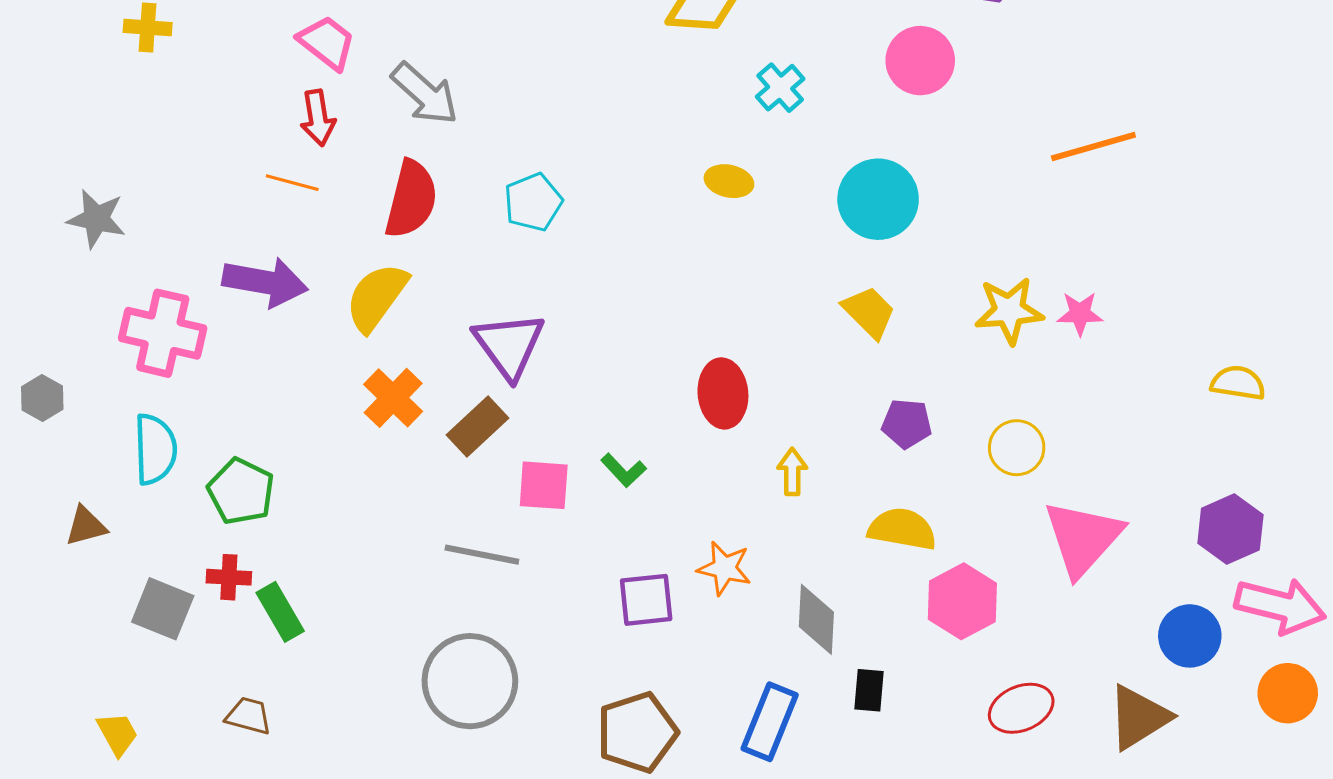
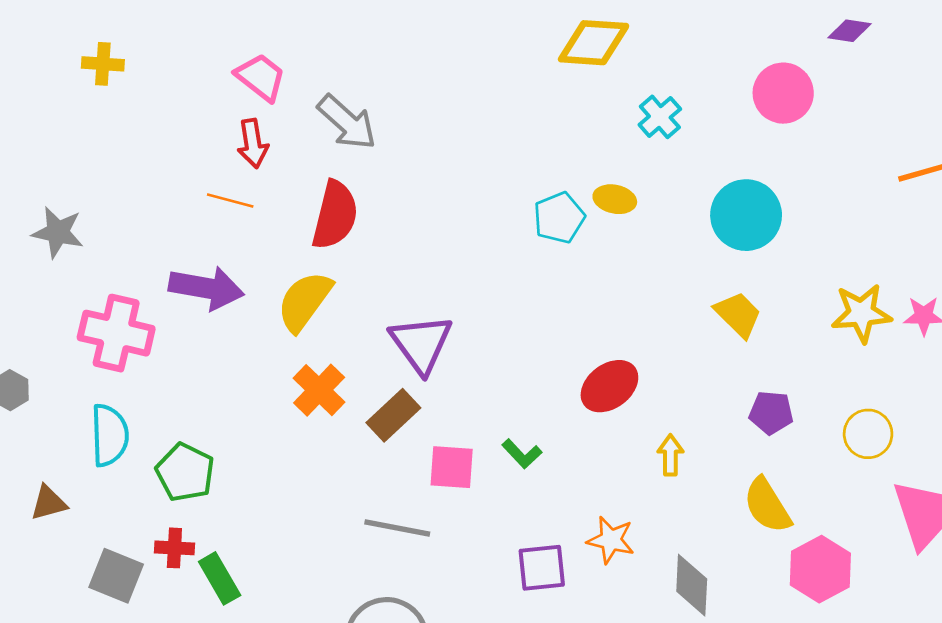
cyan pentagon: (533, 202) -> (559, 218), moved
red ellipse: (723, 393) -> (609, 386), turned 58
yellow semicircle: (902, 529) -> (767, 505), turned -132

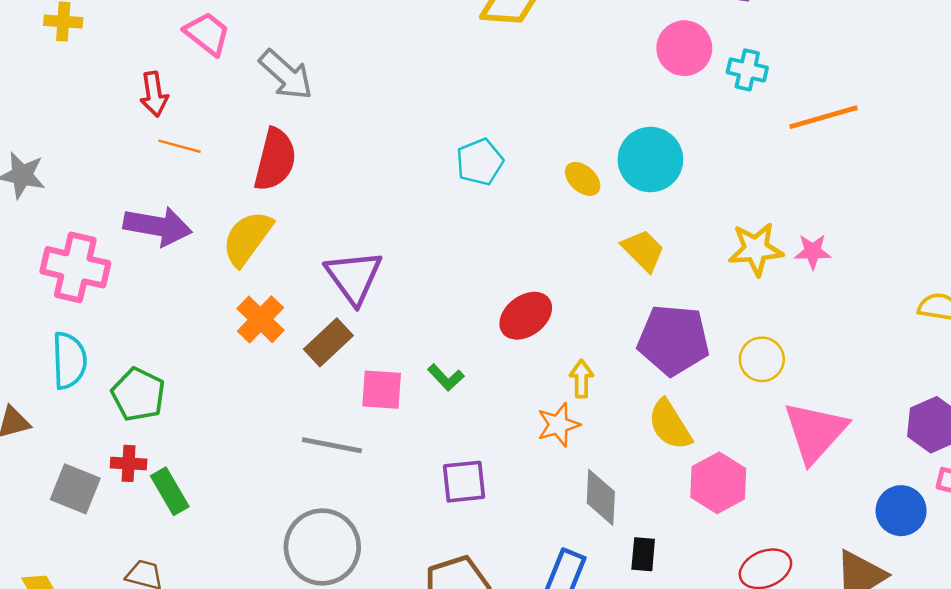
cyan cross: (660, 117) -> (747, 70), moved, turned -36
red arrow: (253, 143) -> (154, 94), moved
yellow ellipse: (615, 199) -> (583, 179), moved, turned 30
purple pentagon: (771, 413) -> (673, 340), size x1.8
orange star: (611, 540) -> (558, 425), moved, turned -30

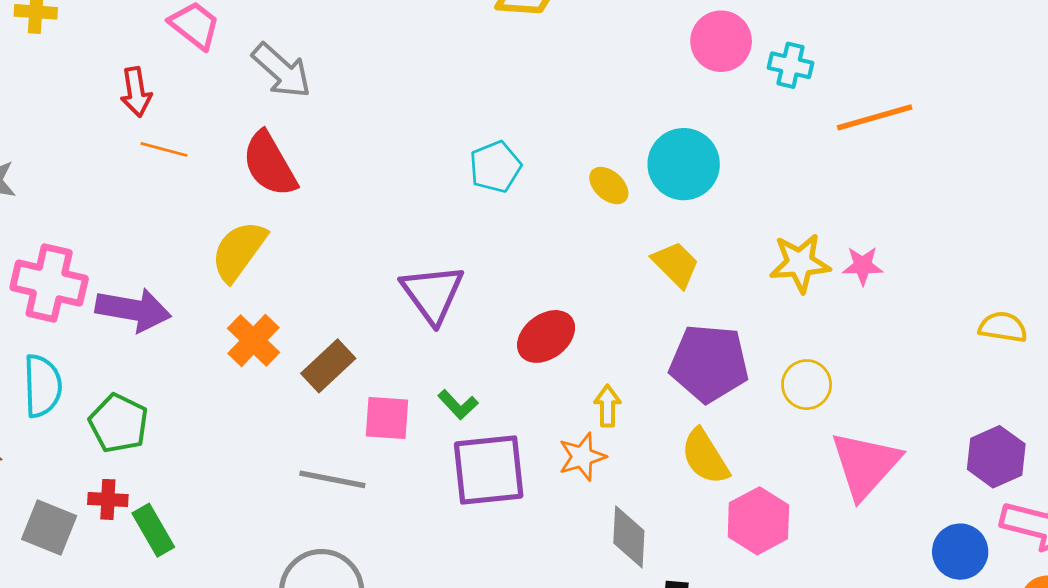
red semicircle: (275, 160) -> (270, 164), turned 136
purple arrow: (158, 226) -> (133, 310), moved
purple triangle: (354, 277) -> (432, 294), moved
purple square: (464, 482) -> (489, 470), moved, size x1.5

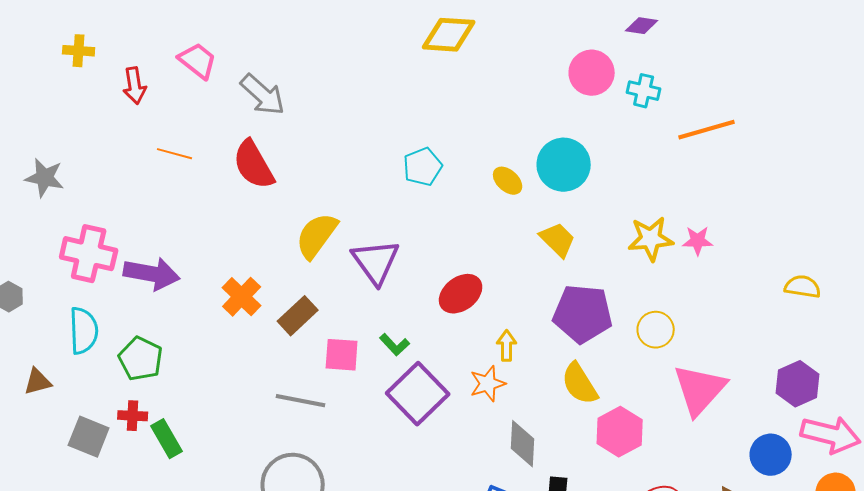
red arrow: (136, 92) -> (135, 86), moved
yellow semicircle: (239, 251) -> (317, 236), moved
purple square: (489, 470) -> (418, 394), turned -38

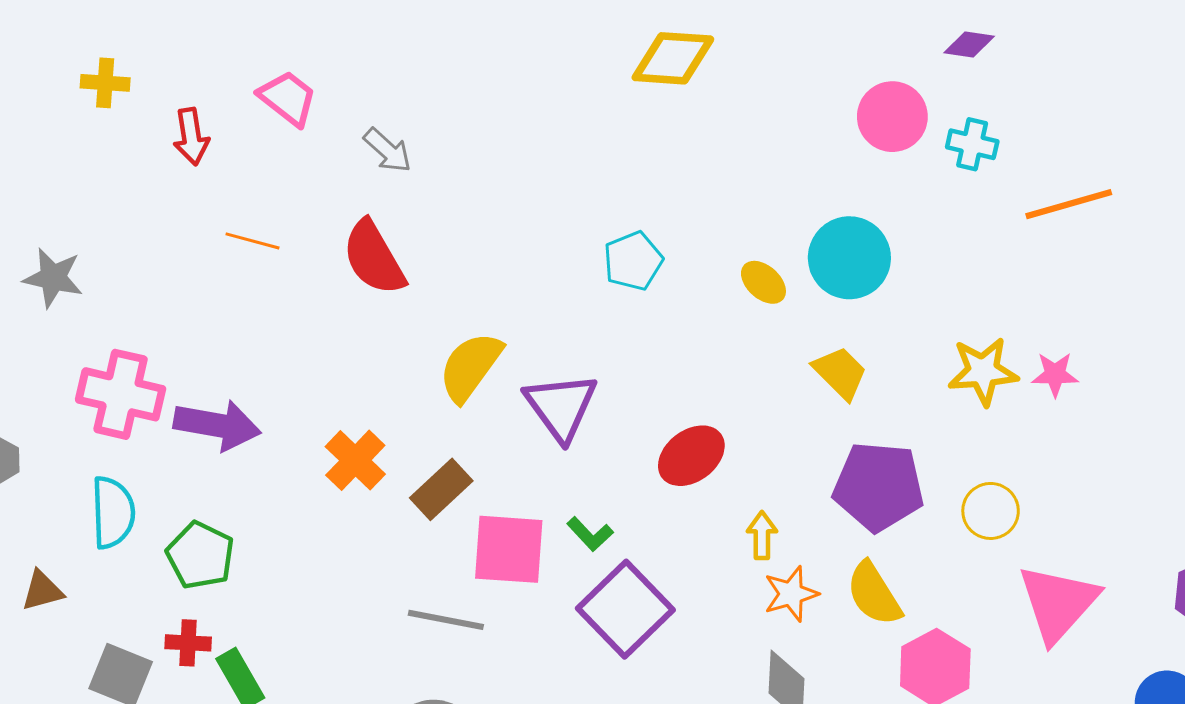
gray arrow: (263, 95) -> (388, 150), size x0.7
pink square: (342, 355) -> (509, 549), size x1.4
orange star: (488, 384) -> (791, 594), moved

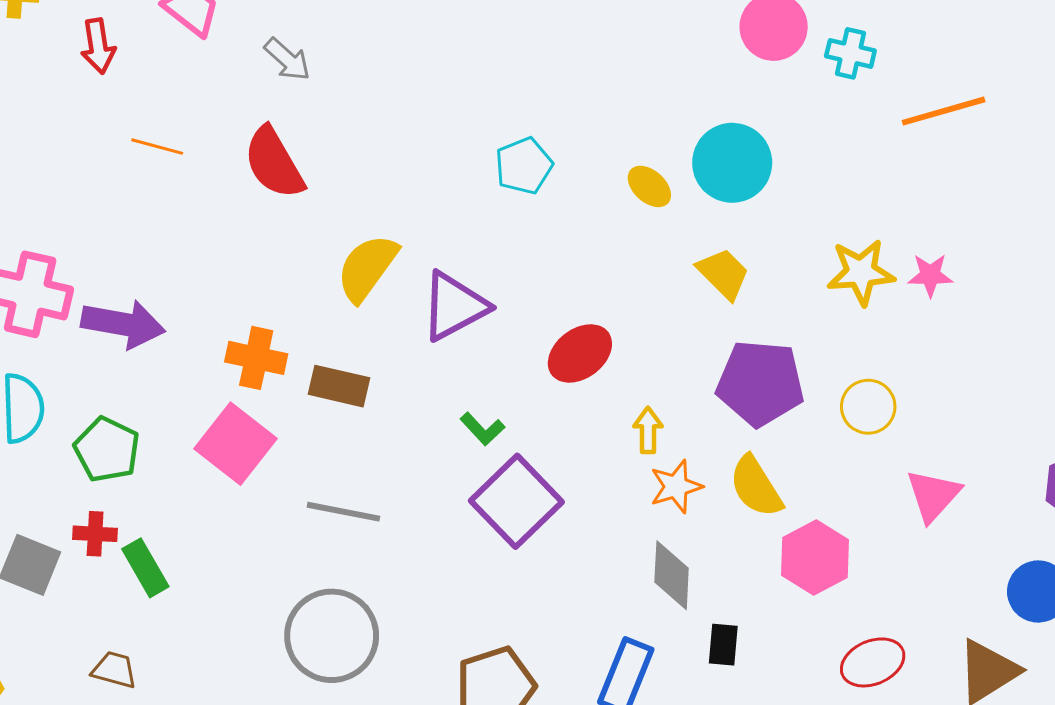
purple triangle: (561, 407) -> (454, 306), turned 38
orange cross: (355, 460) -> (256, 358), turned -32
brown rectangle: (441, 489) -> (339, 386), turned 56
pink square: (509, 549) -> (236, 444), moved, turned 34
pink triangle: (1058, 603) -> (933, 495), size x0.7

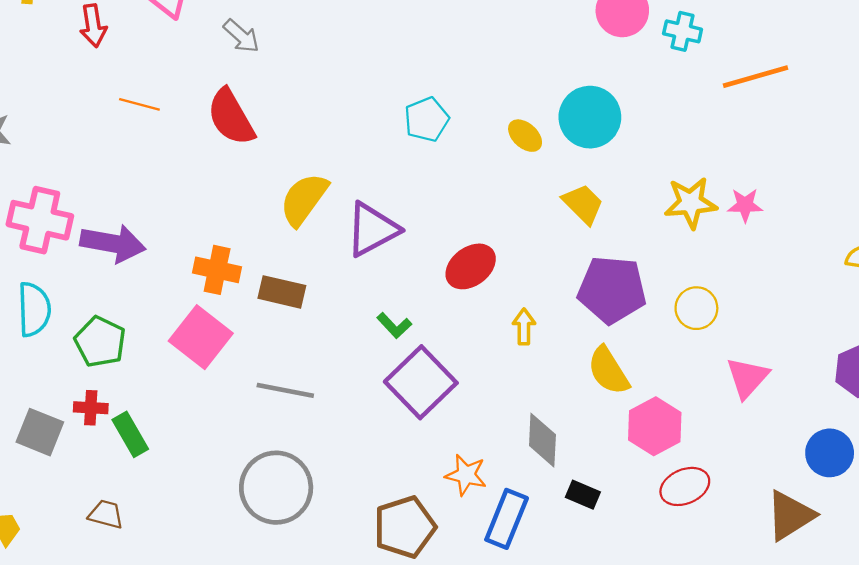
orange star: (676, 487) -> (466, 475), moved, turned 30
black rectangle: (723, 645) -> (583, 495), turned -72
red ellipse: (873, 662) -> (685, 486), moved

